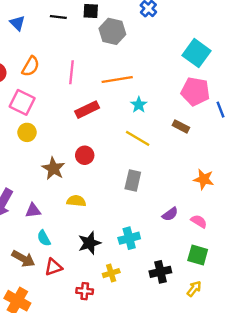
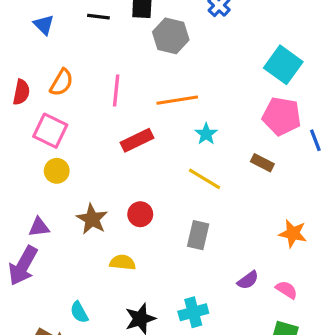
red circle: (85, 155) -> (140, 214), moved
purple triangle: (33, 211) -> (39, 227), moved

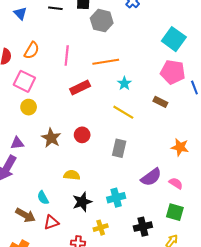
yellow semicircle: (123, 262) -> (72, 175), moved
purple semicircle: (248, 280) -> (151, 177), size x1.5

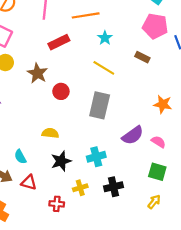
brown star: (51, 138) -> (37, 73), moved
gray rectangle: (119, 148) -> (100, 105), size x1.4
red triangle: (51, 222) -> (29, 182), turned 35
black cross: (143, 227) -> (113, 187), moved

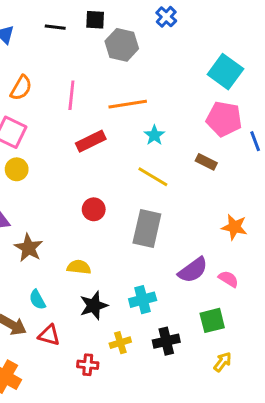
brown star: (37, 73) -> (28, 248), moved
green square: (157, 172) -> (212, 320), moved, turned -30

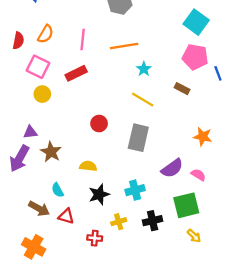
red rectangle: (91, 141) -> (76, 73), moved
green square: (212, 320) -> (186, 205), size x1.4
yellow arrow: (223, 362) -> (194, 236), turned 96

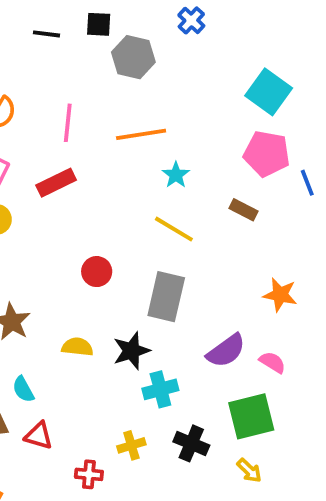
black star: (99, 194) -> (131, 351), moved
black cross: (153, 221) -> (191, 443), turned 36
yellow arrow: (194, 236) -> (249, 470), moved

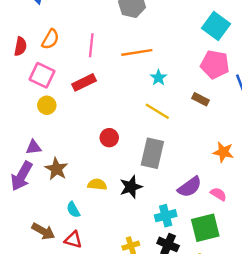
cyan semicircle: (23, 389) -> (73, 210), moved
cyan cross: (160, 389) -> (166, 216), moved

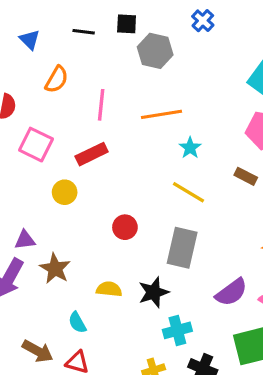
orange semicircle: (50, 39) -> (57, 79), moved
yellow circle: (47, 105) -> (65, 192), moved
cyan cross: (166, 216) -> (177, 330), moved

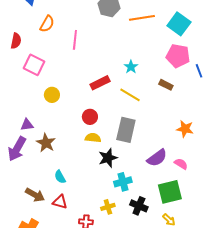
orange line: (161, 114) -> (142, 18), moved
red rectangle: (92, 154) -> (100, 83), moved
yellow semicircle: (109, 289) -> (93, 138), moved

